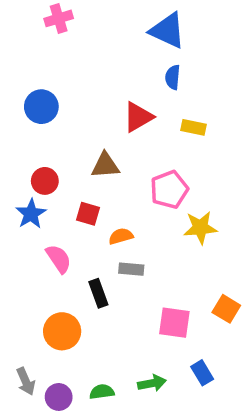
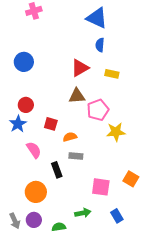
brown triangle: (105, 165) -> (77, 96), moved
green arrow: (152, 383) -> (83, 213), moved
purple circle: (59, 397) -> (34, 220), moved

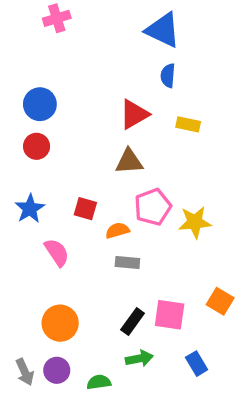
red circle: (26, 105) -> (37, 146), moved
pink pentagon: (98, 110) -> (153, 207), moved
black rectangle: (57, 170) -> (133, 321), moved, turned 56

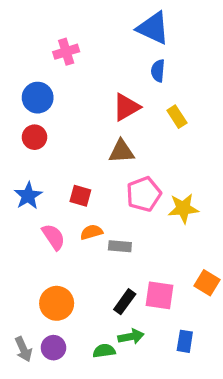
pink cross: (57, 18) -> (66, 52), moved
yellow rectangle: (188, 124) -> (177, 117), turned 45
orange semicircle: (117, 230) -> (91, 232), moved
blue rectangle: (197, 364) -> (185, 341), turned 40
green semicircle: (99, 382) -> (104, 351), moved

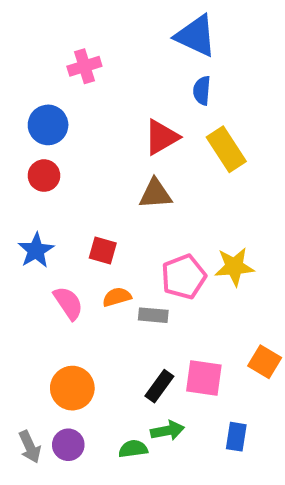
yellow rectangle: (177, 117) -> (226, 149), size x1.5
pink pentagon: (144, 194) -> (184, 277), moved

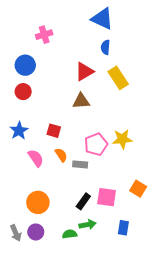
orange semicircle: (117, 297) -> (61, 155), turned 72

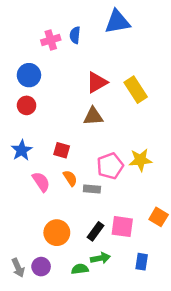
blue triangle: (102, 19) -> (117, 22), turned -35
blue semicircle: (105, 47) -> (75, 35), moved
orange circle: (38, 202) -> (57, 233), moved

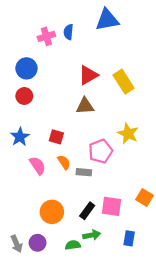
yellow star: (140, 160) -> (128, 134), moved, turned 30

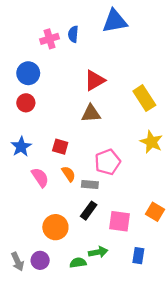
yellow rectangle: (124, 82) -> (144, 98), moved
yellow star: (128, 134) -> (151, 142), moved
black rectangle: (87, 211) -> (89, 211), moved

